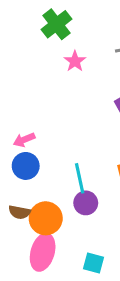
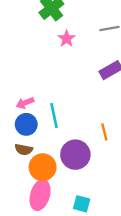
cyan line: (80, 178) -> (54, 116), moved
purple circle: (86, 203) -> (75, 155), size x1.5
brown semicircle: (20, 212) -> (24, 150), moved

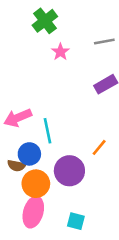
pink arrow: (25, 103) -> (18, 118), size x1.5
blue circle: (26, 124) -> (29, 154), moved
orange line: (104, 132) -> (99, 147), turned 54

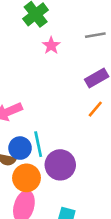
cyan line: (47, 131) -> (38, 144), moved
orange line: (99, 147) -> (95, 109), moved

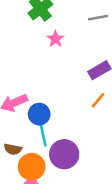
gray line: (95, 35) -> (98, 18), moved
blue circle: (20, 148) -> (39, 114), moved

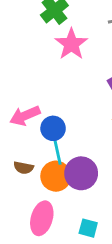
pink star: (55, 39) -> (71, 44), size x1.6
orange circle: (32, 167) -> (56, 176), moved

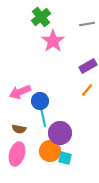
orange circle: (56, 176) -> (50, 151), moved
pink ellipse: (42, 218) -> (17, 154), moved
cyan square: (88, 228) -> (65, 158), moved

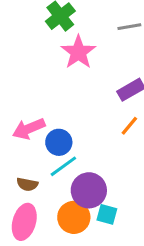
cyan line: (43, 117) -> (63, 166), turned 66
cyan square: (65, 158) -> (107, 214), moved

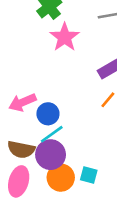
brown semicircle: (27, 184) -> (21, 150), size x1.5
purple circle: (89, 190) -> (51, 155), moved

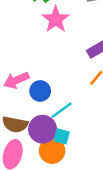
cyan line: (52, 134) -> (62, 110), moved
cyan square: (89, 175) -> (62, 136), moved

